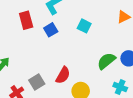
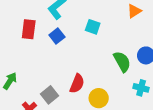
red rectangle: (26, 20) -> (29, 29), turned 30
green semicircle: (106, 61) -> (122, 62), turned 108

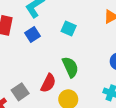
green semicircle: (122, 62) -> (70, 67), moved

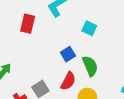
blue square: (33, 34) -> (68, 54), moved

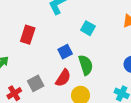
red rectangle: (28, 24) -> (28, 35), moved

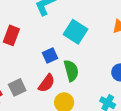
cyan square: (88, 28) -> (75, 32), size x1.5

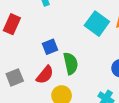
cyan square: (75, 32) -> (97, 24), moved

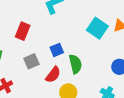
gray square: (15, 77) -> (31, 61), moved

